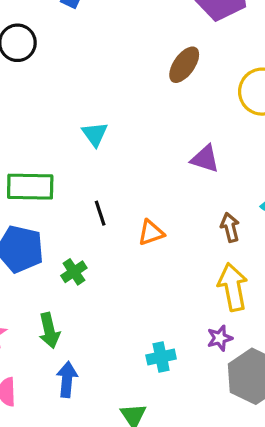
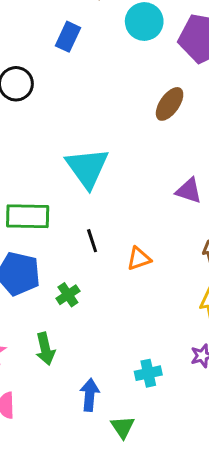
cyan triangle: (95, 134) -> (87, 168), size x1.8
blue arrow: (67, 379) -> (90, 395), moved

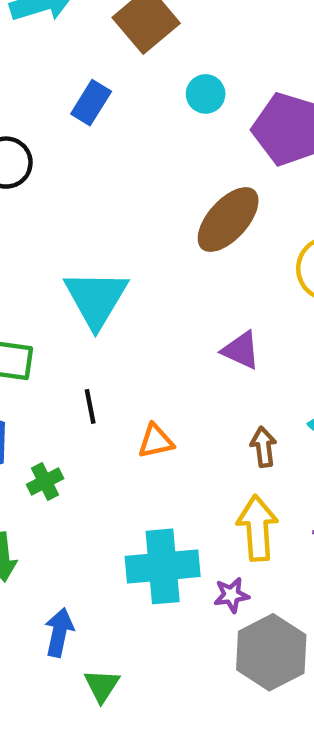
cyan circle: (144, 22) -> (206, 94), size x0.7
brown ellipse: (170, 104) -> (228, 220), size x1.4
cyan cross: (148, 373) -> (163, 566), moved, size x1.8

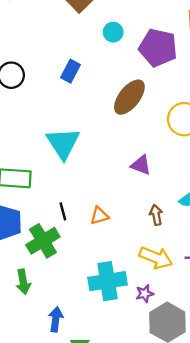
blue rectangle: (91, 103) -> (70, 71), moved
black line: (90, 406) -> (63, 211), moved
green cross: (45, 481) -> (43, 241), size x1.8
yellow arrow: (257, 528) -> (156, 258), turned 120

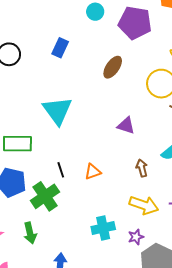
brown ellipse: (129, 97) -> (113, 67), size x0.7
cyan cross: (108, 281) -> (103, 228), size x0.7

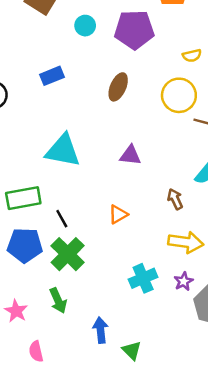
blue rectangle: (60, 48) -> (52, 76), turned 54
cyan triangle: (57, 111) -> (63, 150), turned -32
purple triangle: (126, 126) -> (130, 155), moved
black line: (61, 170) -> (62, 219), moved

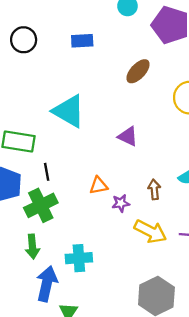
cyan cross: (143, 278) -> (79, 258), moved
purple star: (184, 281) -> (121, 203), moved
green arrow: (58, 301) -> (32, 247), moved
blue arrow: (100, 330) -> (47, 284), size x1.4

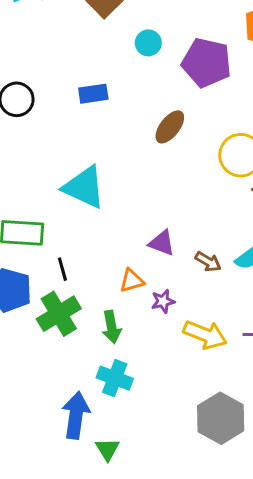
purple triangle: (128, 136) -> (162, 243), moved
brown arrow: (154, 189) -> (208, 262), moved, turned 132
green arrow: (32, 247) -> (112, 327), moved
cyan cross: (79, 258) -> (115, 378), turned 30

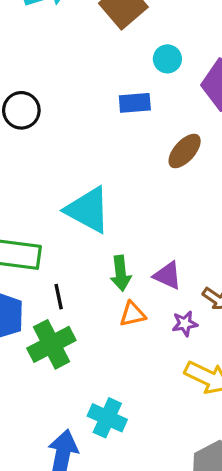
blue rectangle: (93, 94) -> (135, 103), moved
purple star: (163, 301) -> (185, 324), moved
green arrow: (112, 327) -> (121, 273), moved

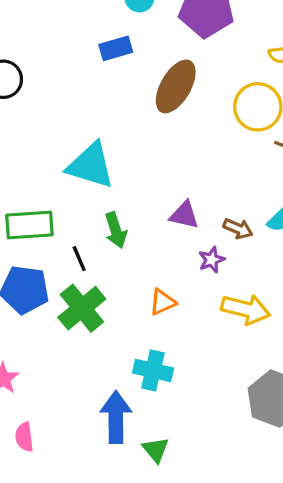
brown ellipse: (185, 151) -> (176, 86), size x1.4
green arrow: (121, 273) -> (116, 230), moved
orange triangle: (133, 314) -> (163, 302), moved

